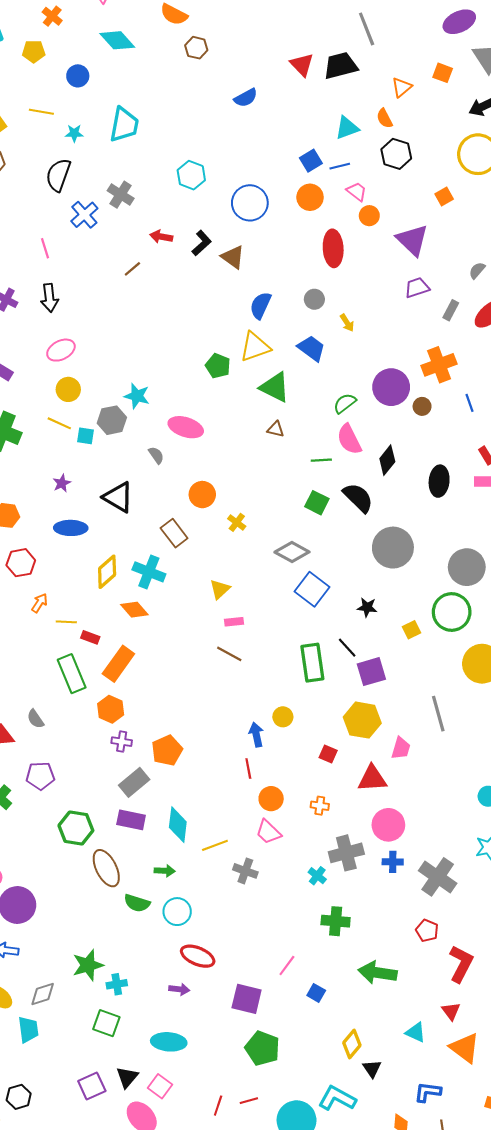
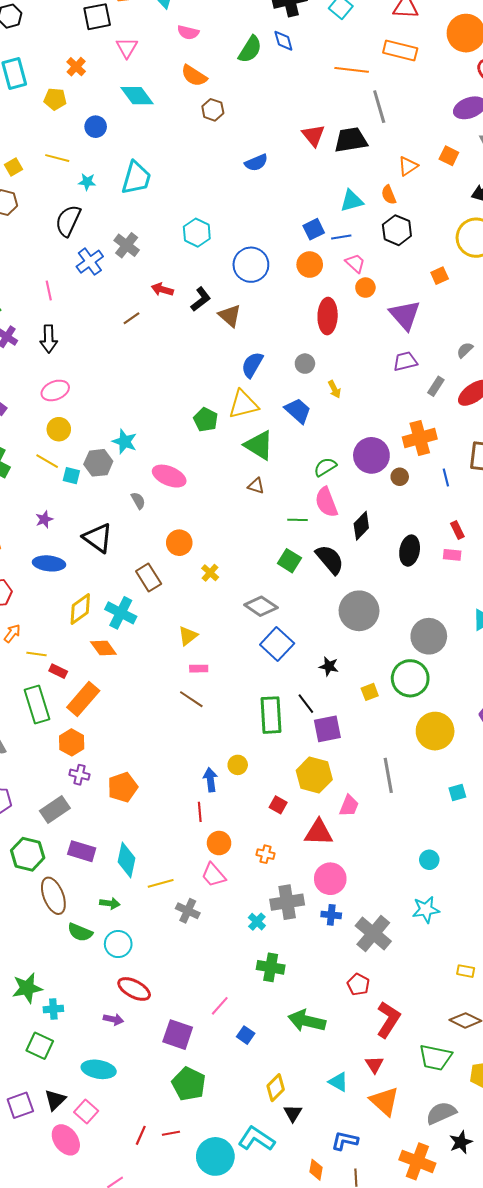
gray rectangle: (134, 782) -> (55, 810), moved

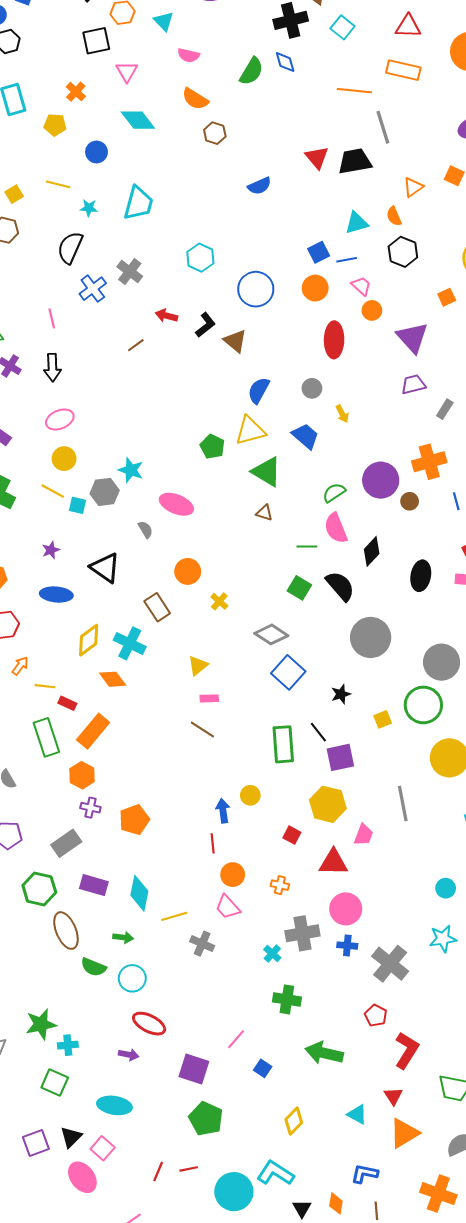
black star: (329, 666) -> (341, 694), turned -30
orange triangle: (384, 1101) -> (404, 1133), turned 48
black triangle: (293, 1113) -> (302, 1209), moved

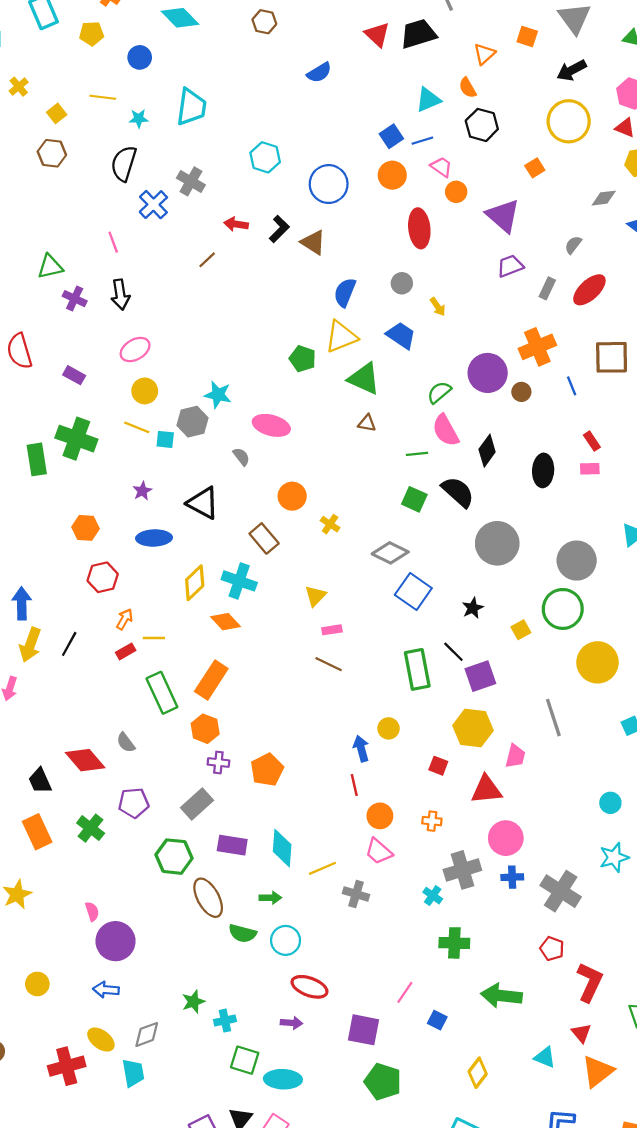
red rectangle: (67, 703) -> (126, 651), moved, turned -48
green star: (41, 1024) -> (193, 1002), size x0.7
green square: (55, 1083) -> (245, 1060), moved

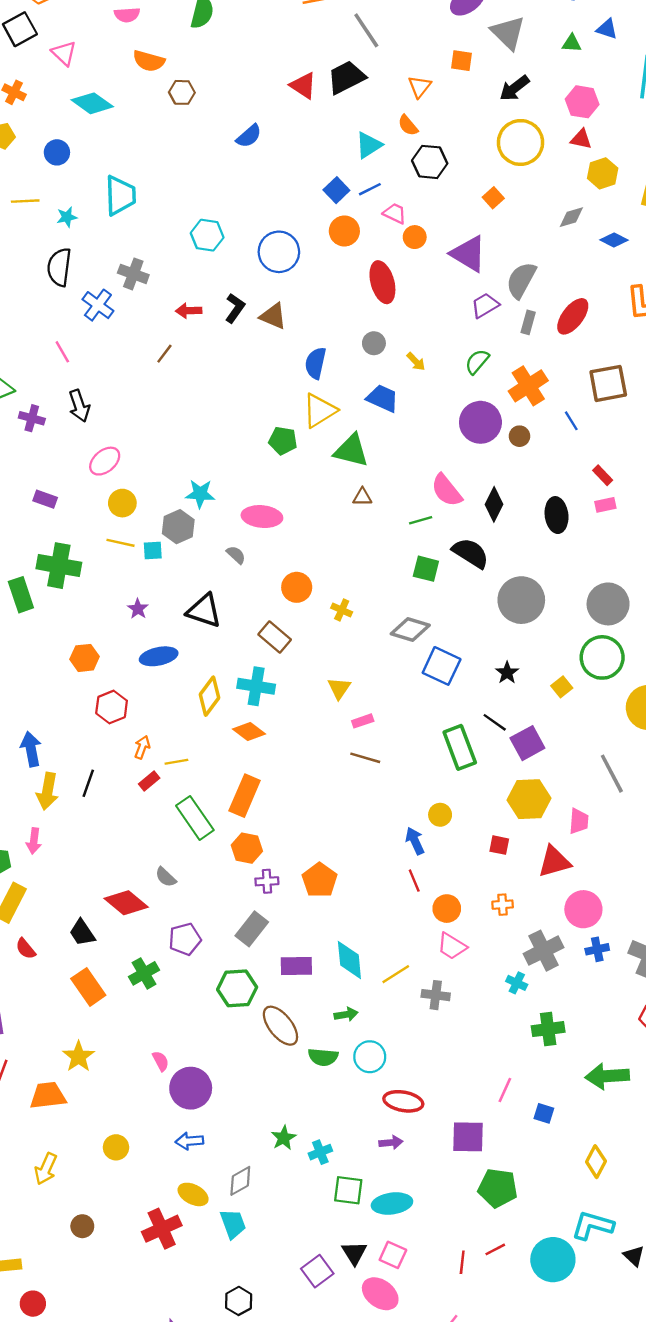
gray semicircle: (573, 245) -> (521, 280), moved, size x1.8
green semicircle: (439, 392) -> (477, 362), moved
green cross: (91, 828) -> (144, 973), turned 32

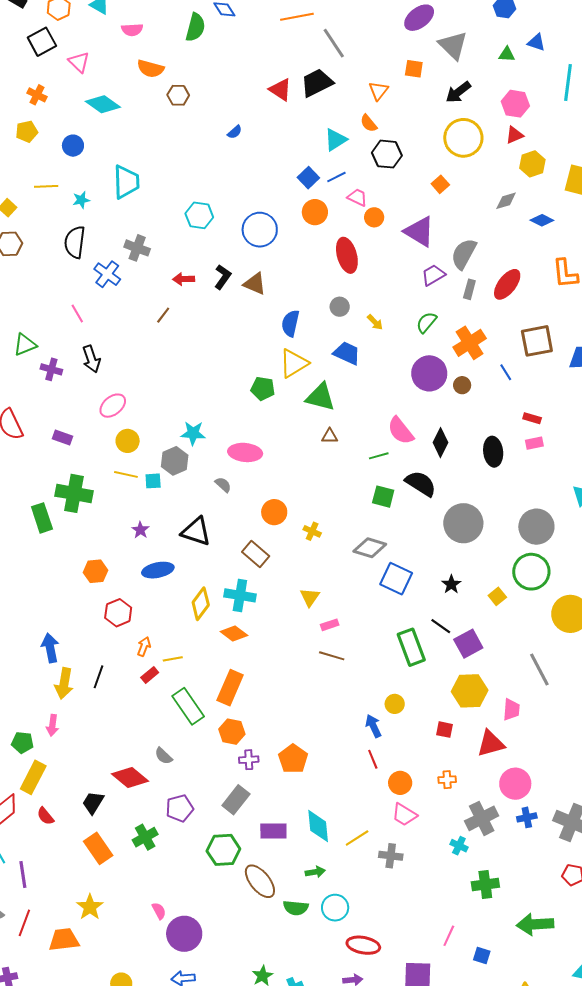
blue semicircle: (249, 136) -> (235, 132), size x0.7
red triangle: (581, 139) -> (514, 135), turned -36
red rectangle: (603, 475) -> (532, 418), turned -30
black trapezoid: (82, 933) -> (93, 803), turned 65

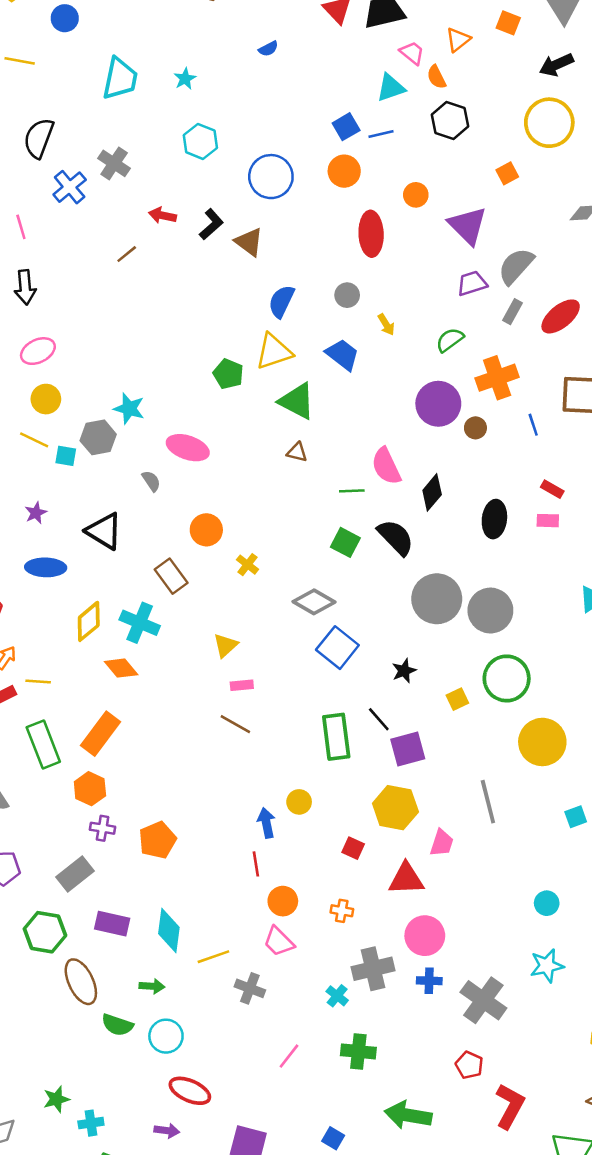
pink trapezoid: (357, 197) -> (412, 53), moved
cyan star: (81, 200) -> (185, 79), moved, turned -30
gray circle: (536, 527) -> (490, 611), moved
pink line: (449, 936) -> (289, 1056), moved

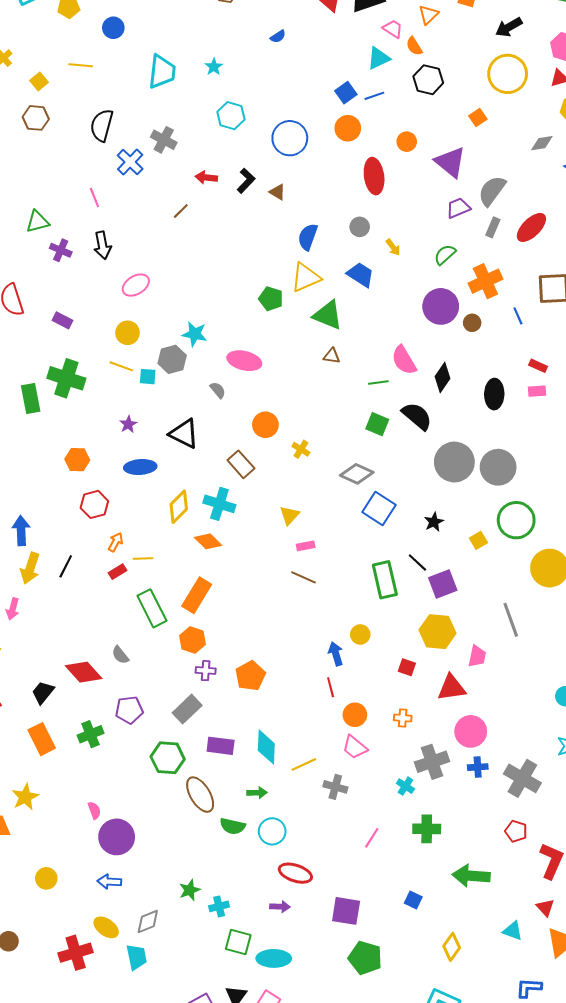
brown triangle: (249, 242) -> (277, 192), size x0.7
pink ellipse: (38, 351) -> (136, 285), moved

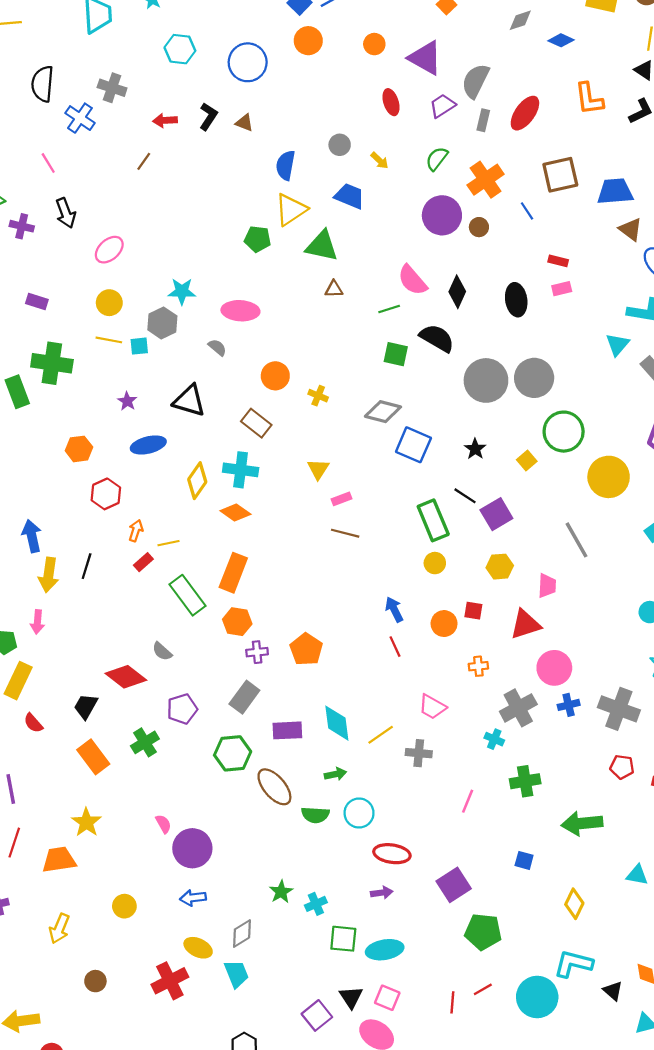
red ellipse: (374, 176) -> (391, 102), moved, size x0.7
yellow hexagon: (438, 632) -> (500, 567), size x0.7
yellow circle: (360, 634) -> (435, 563), moved
orange circle: (355, 715) -> (444, 624), moved
purple square: (346, 911) -> (454, 885), turned -32

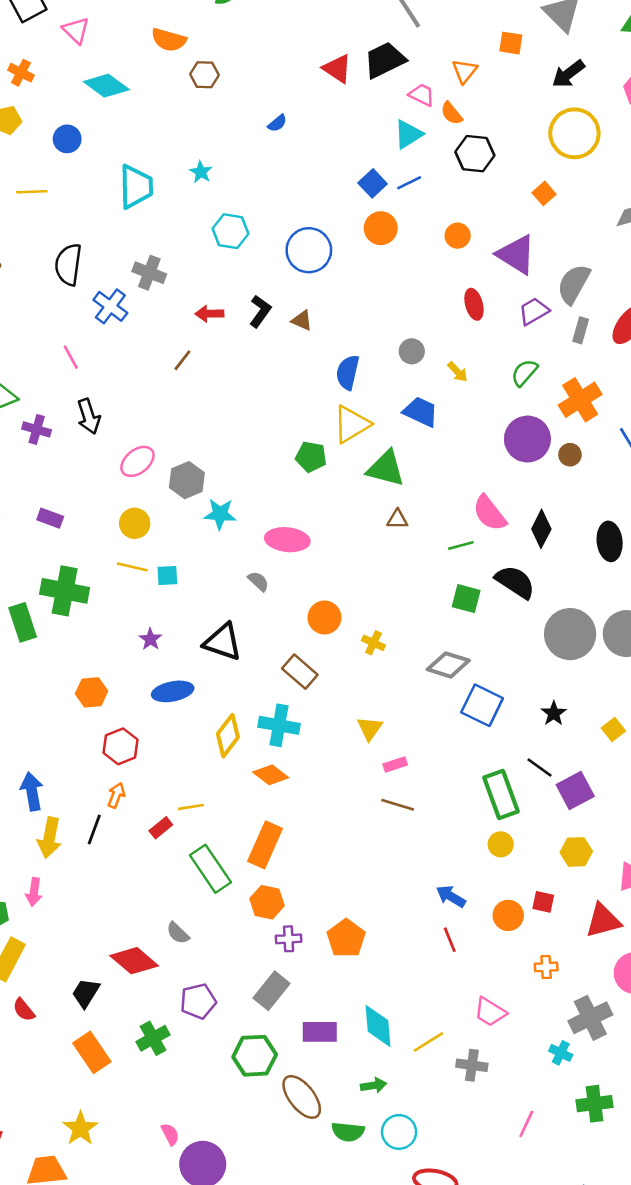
gray hexagon: (162, 323) -> (187, 480), moved
orange arrow: (136, 531) -> (116, 795), moved
blue arrow: (394, 609) -> (451, 896), turned -35

